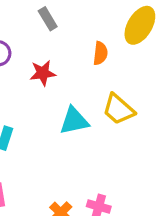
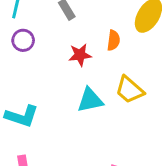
red star: (43, 73) -> (80, 55), moved

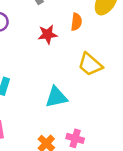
cyan triangle: (90, 100) -> (56, 97), moved

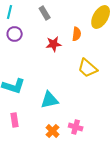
cyan triangle: (56, 97) -> (50, 100), moved

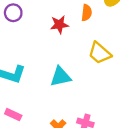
cyan triangle: (50, 100) -> (61, 77), moved
pink rectangle: (15, 120) -> (13, 115), turned -56

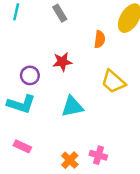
purple circle: (13, 13) -> (30, 75), moved
red star: (59, 25) -> (62, 62), moved

